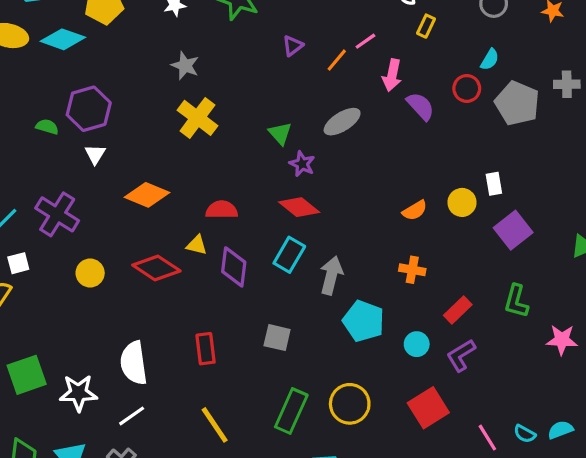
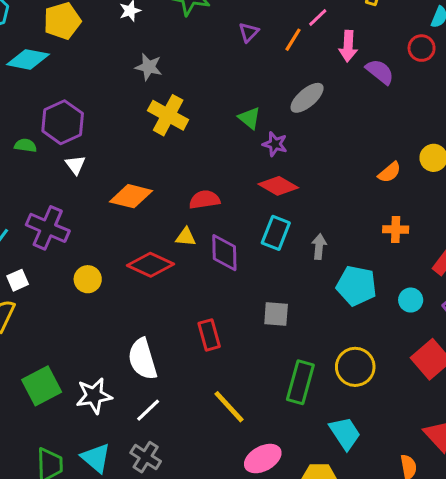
gray arrow: (331, 275) -> (319, 247), size x0.7

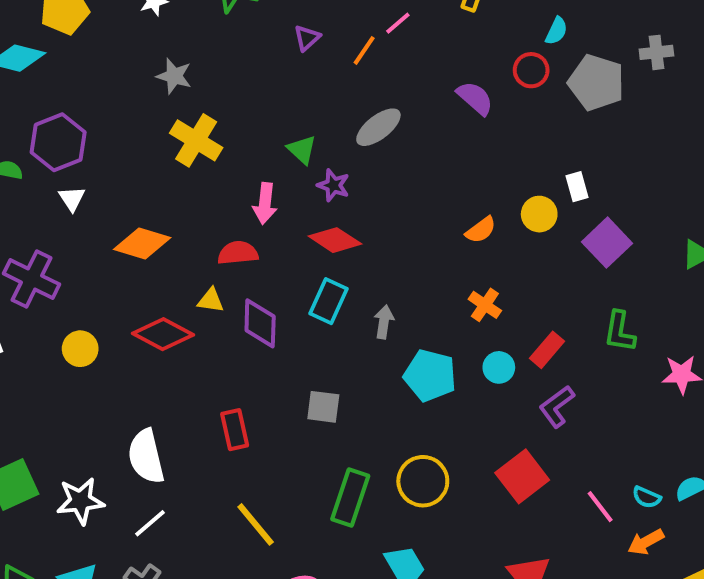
pink arrow: (348, 46) -> (265, 203), moved
orange cross: (396, 229) -> (485, 305), turned 30
cyan circle: (411, 300) -> (499, 367), moved

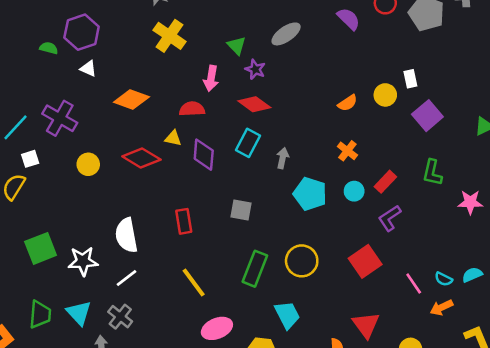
white triangle: (72, 199) -> (88, 69), turned -36

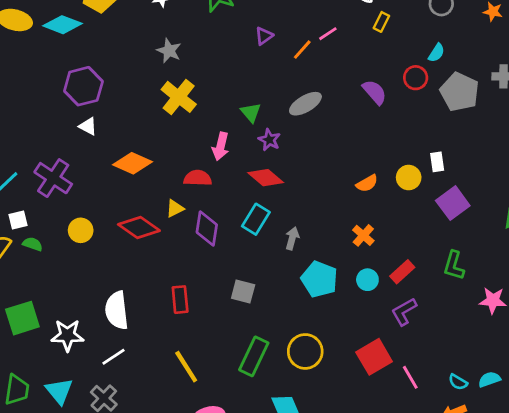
green semicircle: (49, 48) -> (33, 244), moved
yellow triangle: (173, 138) -> (175, 208), turned -42
pink line: (414, 283) -> (410, 377), moved

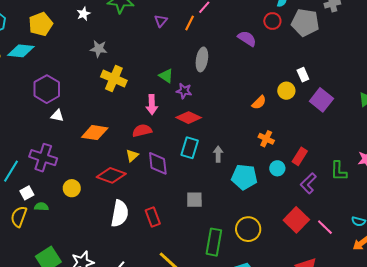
gray ellipse: (305, 104) -> (202, 59), turned -35
green L-shape: (454, 266) -> (339, 171), moved
white semicircle: (117, 310) -> (120, 214), moved, turned -148

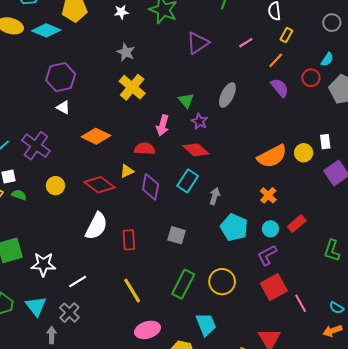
purple triangle: (161, 21) -> (198, 43), size x1.6
orange line: (190, 23) -> (276, 60), moved
orange semicircle: (259, 102) -> (272, 156), size x1.8
purple L-shape: (308, 183) -> (267, 255), moved

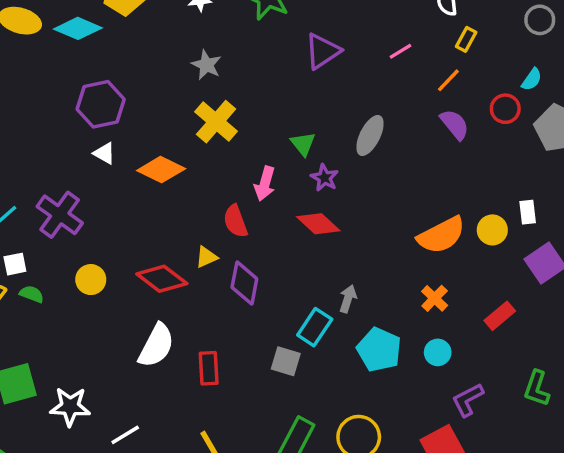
orange diamond: (96, 136) -> (161, 170), moved
red semicircle: (145, 149) -> (235, 221), turned -114
cyan rectangle: (188, 181) -> (315, 327), moved
red rectangle: (297, 224) -> (500, 316), moved
purple L-shape: (267, 255) -> (468, 400), moved

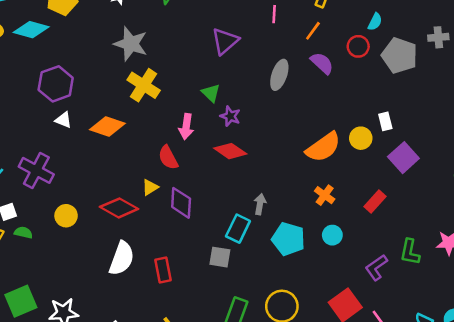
purple triangle: (323, 51) -> (225, 41), moved
pink line: (400, 51) -> (274, 14), turned -48
gray star: (206, 65) -> (131, 44), size x1.5
gray ellipse: (370, 135) -> (279, 75), moved
purple L-shape: (468, 400) -> (376, 267), moved

